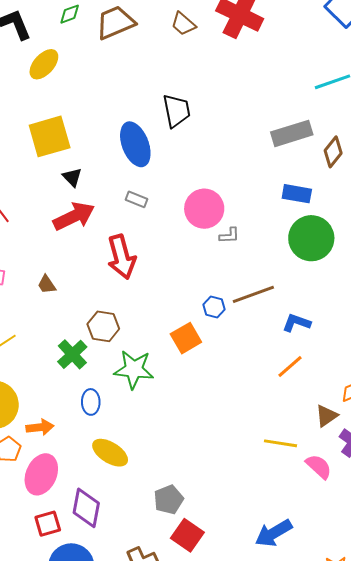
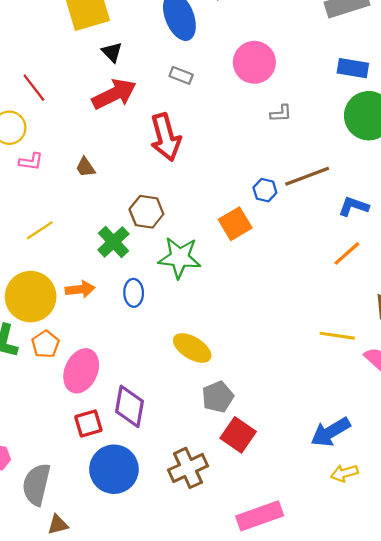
pink circle: (204, 209) -> (254, 62), moved
orange arrow: (40, 427) -> (80, 289), moved
yellow ellipse: (110, 453) -> (192, 348), moved

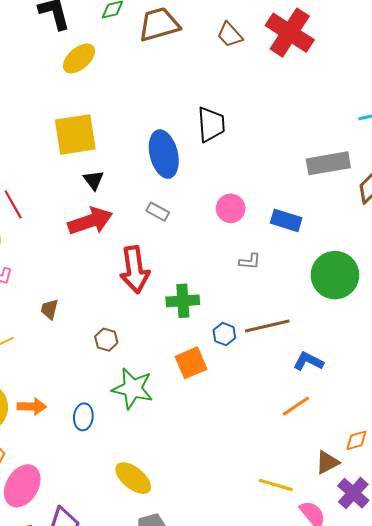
pink circle: (254, 62) -> (231, 208), size x0.7
blue rectangle: (353, 68) -> (286, 220), moved
brown trapezoid: (85, 167) -> (49, 309), moved, turned 40
brown hexagon: (146, 212) -> (106, 340), size x0.7
green cross: (113, 242) -> (183, 301), moved, turned 32

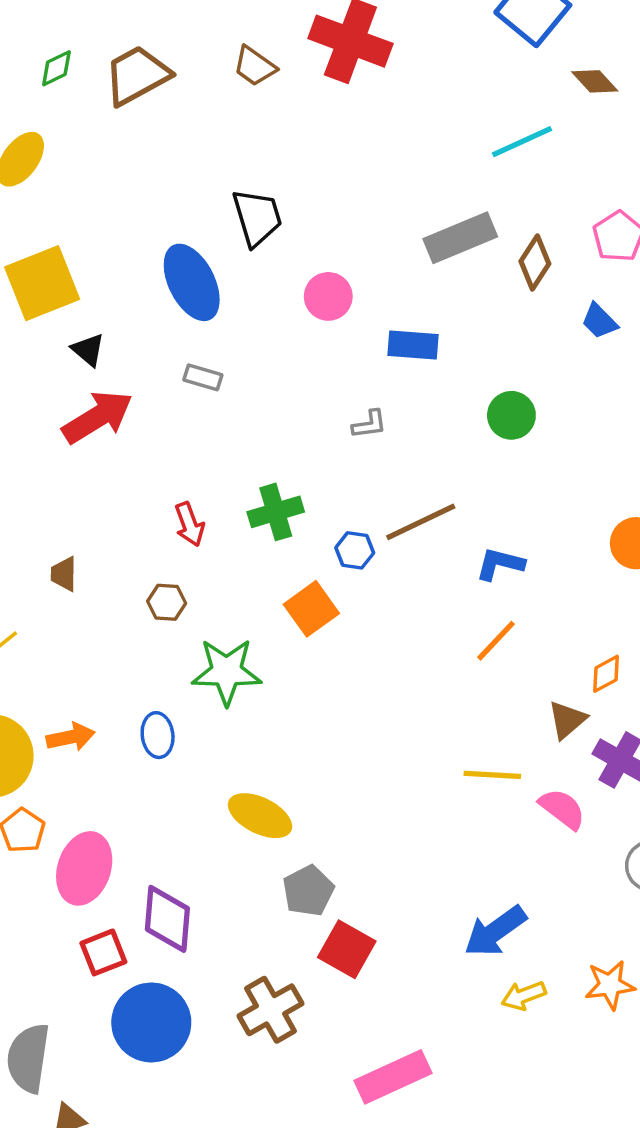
pink circle: (231, 208) -> (328, 296), moved
red arrow: (135, 270) -> (190, 524), moved, size x0.6
green circle: (335, 275) -> (511, 415), size x0.6

